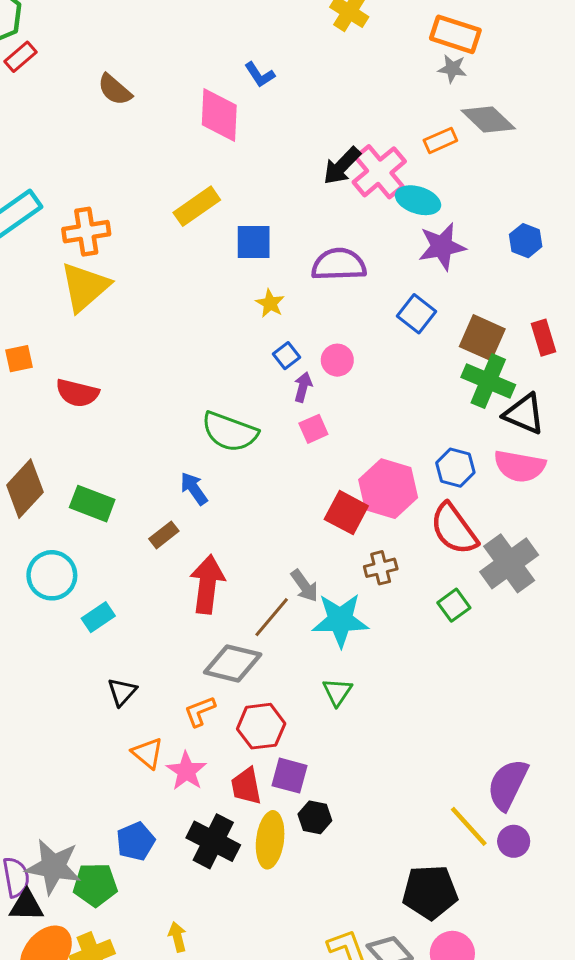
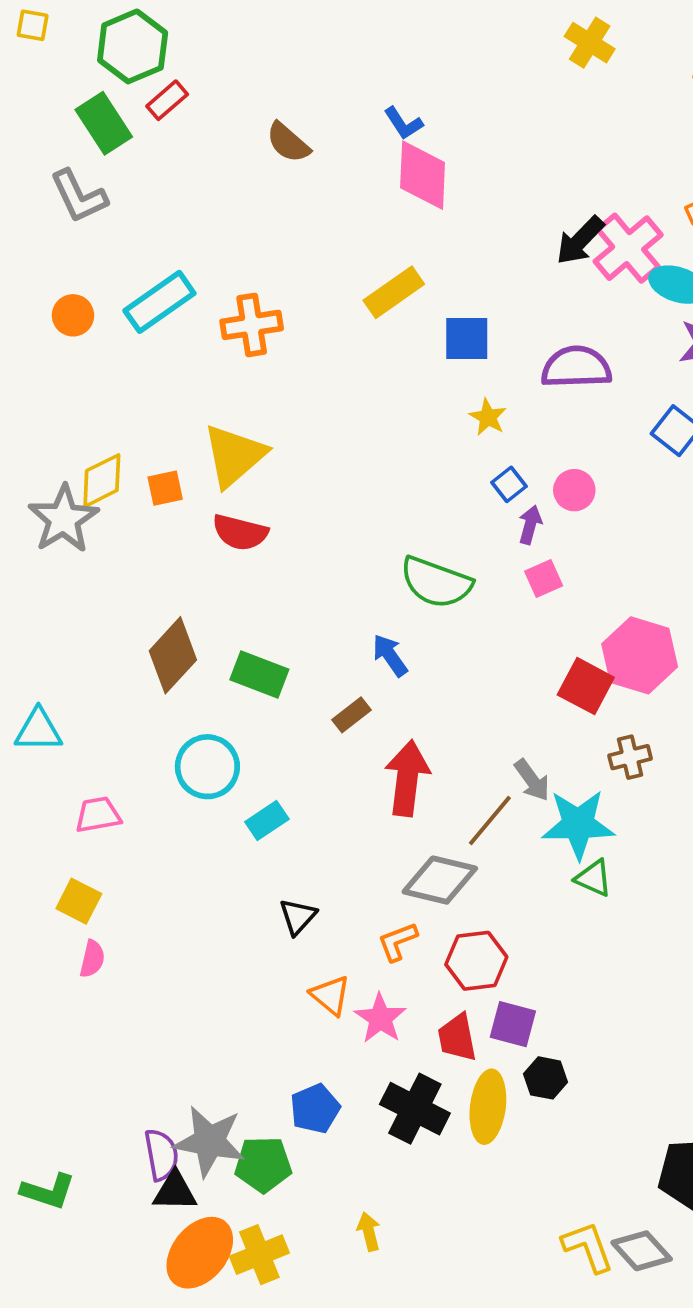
blue L-shape: (260, 75) -> (403, 123), moved
yellow triangle: (85, 287) -> (234, 456), moved
green triangle: (337, 692) -> (594, 878), moved, turned -40

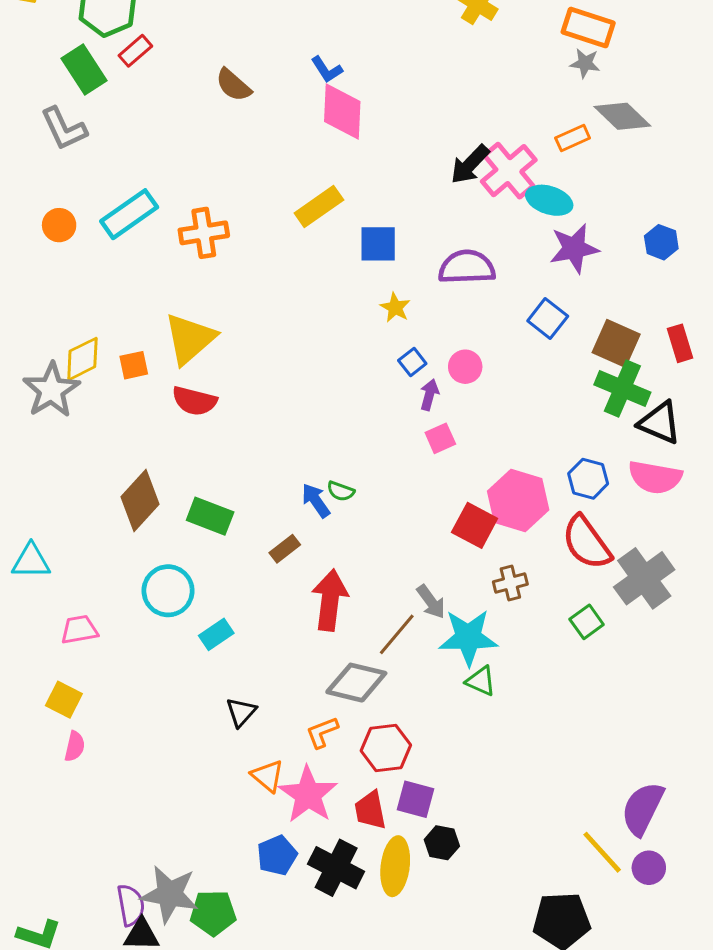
green semicircle: (436, 582) -> (341, 491), moved, size x0.5
pink star: (380, 1018) -> (308, 795), size x1.4
blue pentagon: (315, 1109) -> (277, 855), moved

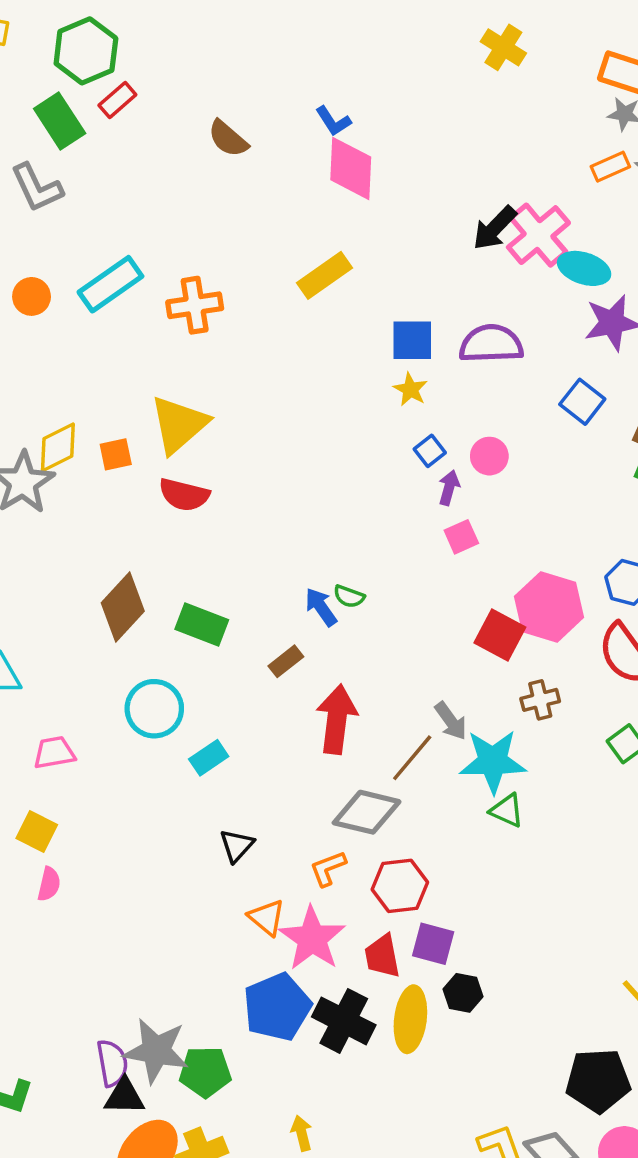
orange rectangle: (573, 138) -> (610, 167), moved
blue square: (378, 244) -> (412, 340), moved
blue pentagon: (277, 855) -> (277, 1007), size x1.5

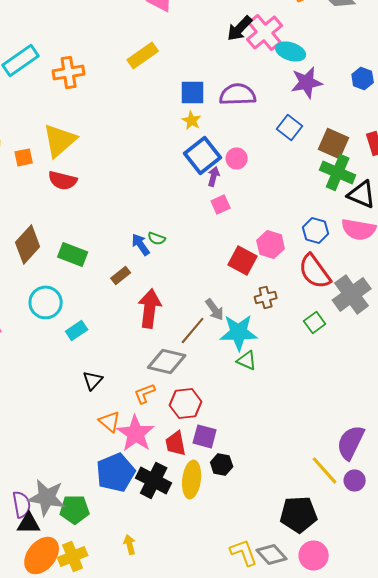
blue square: (430, 451) -> (203, 155), size x2.0
pink hexagon: (549, 607) -> (271, 244), size x0.7

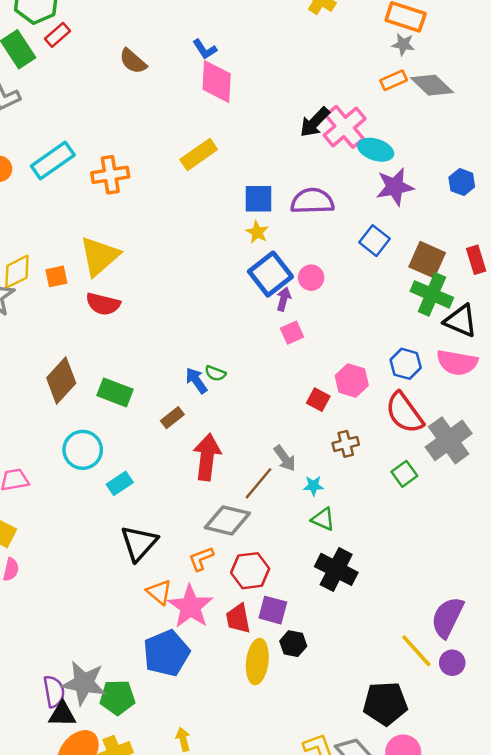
red square: (243, 260) -> (318, 400), size x0.7
cyan star: (239, 332) -> (313, 486), size x0.5
black triangle: (93, 380) -> (139, 543), size x1.6
black cross: (154, 480) -> (336, 569), moved

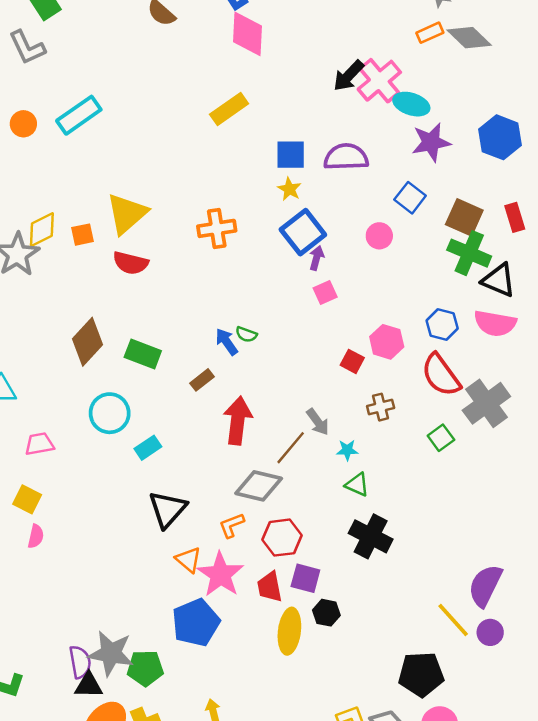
orange cross: (110, 175) -> (217, 228), moved
blue hexagon: (462, 182) -> (500, 137), size x1.6
pink circle: (311, 278) -> (379, 236), moved

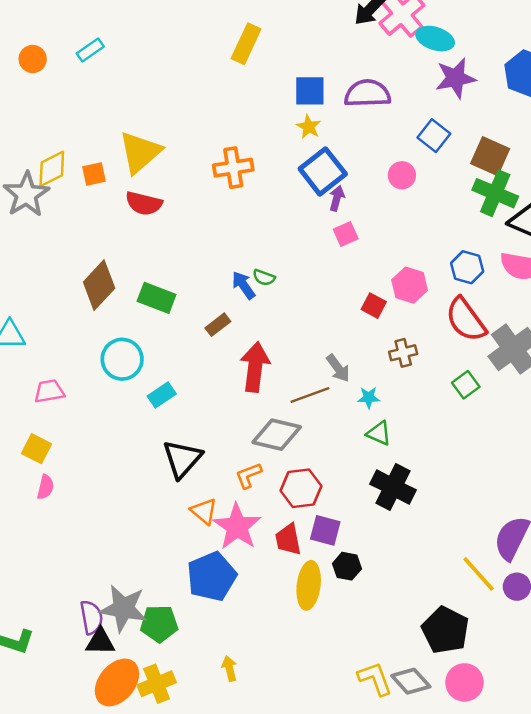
yellow rectangle: (229, 109) -> (246, 44), turned -30
cyan rectangle: (79, 115) -> (90, 50), size x0.6
brown line: (291, 448) -> (310, 395), turned 30
black pentagon: (421, 674) -> (445, 630), turned 30

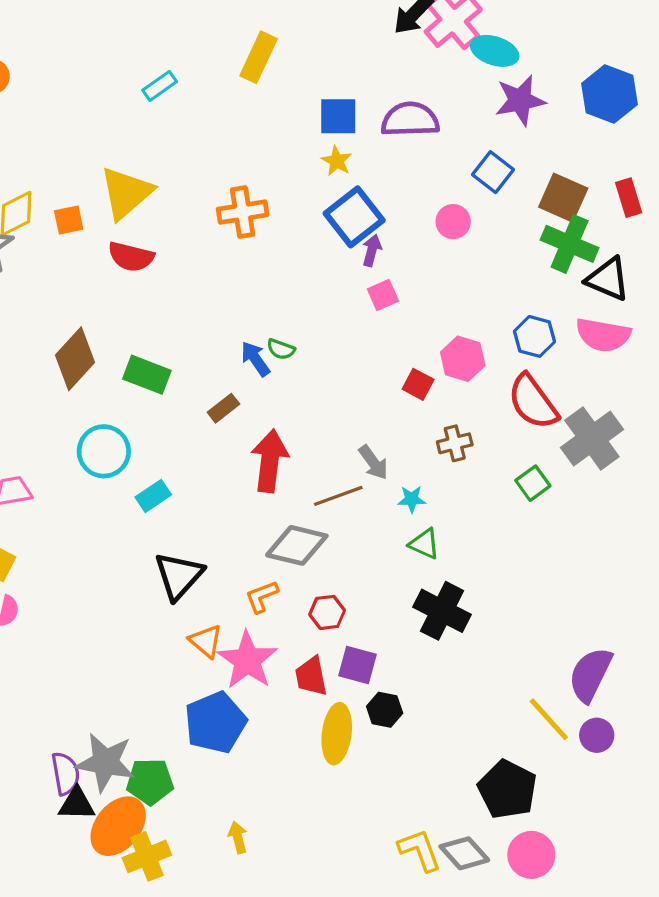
cyan rectangle: (90, 50) -> (160, 86), moved
red hexagon: (301, 488) -> (327, 612), size x0.7
orange ellipse: (117, 682) -> (118, 826), moved

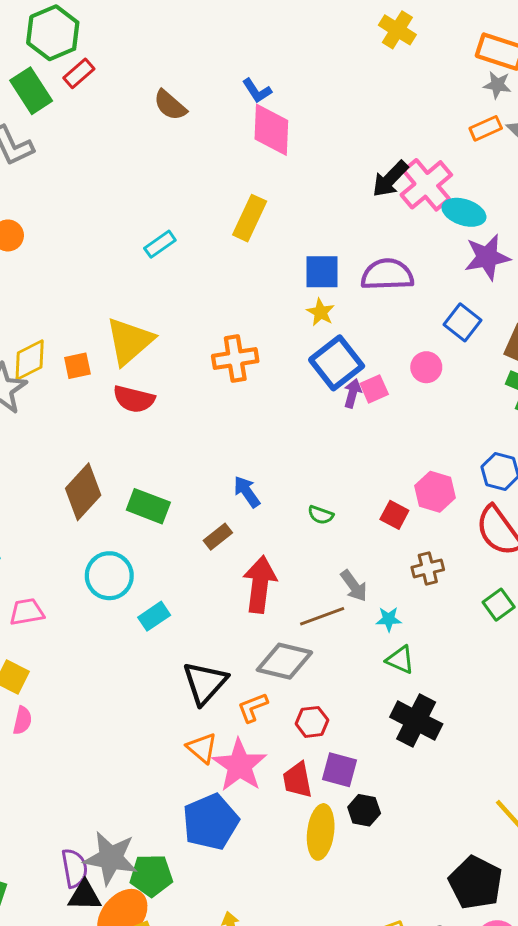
pink square: (383, 295) -> (374, 389), moved
green semicircle: (281, 349) -> (321, 515), moved
black triangle: (179, 576) -> (205, 683), moved

